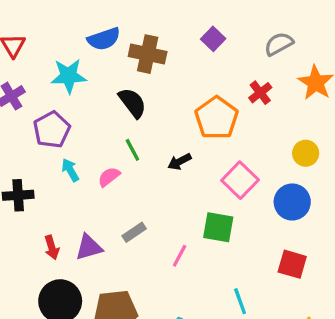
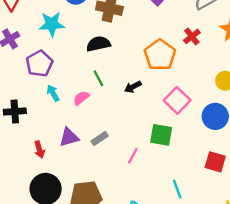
black semicircle: (132, 103) -> (98, 44), turned -65
purple triangle: (89, 247) -> (69, 137), moved

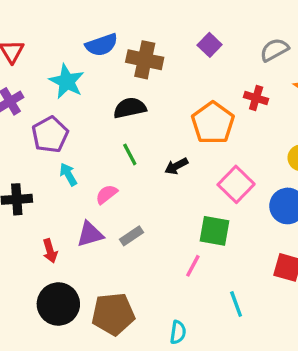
cyan star: (52, 24) -> (67, 81), turned 30
red cross: (192, 36) -> (256, 98), turned -35
pink semicircle: (81, 98) -> (107, 194), moved
pink line: (133, 156) -> (193, 266), moved

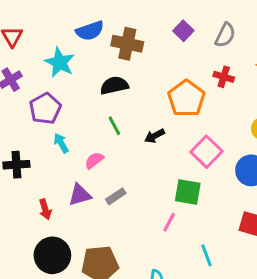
gray semicircle: (274, 50) -> (225, 35), moved, turned 145

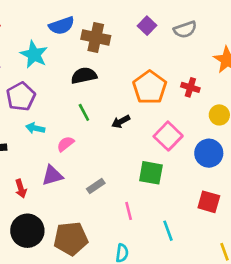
gray semicircle: (225, 35) -> (185, 30), turned 45
red cross: (224, 77) -> (190, 87), moved
cyan arrow: (61, 143) -> (35, 128), turned -48
gray rectangle: (116, 196) -> (96, 186), moved
pink line: (169, 222) -> (129, 211), moved, turned -42

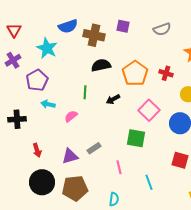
purple square: (147, 26) -> (123, 26), moved, turned -32
black semicircle: (84, 76) -> (101, 65), moved
green line: (84, 112) -> (85, 92), turned 32
purple triangle: (52, 175) -> (70, 156), moved

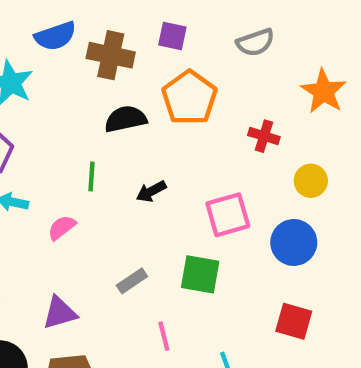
orange pentagon: (135, 73) -> (189, 98), moved
pink square: (149, 110) -> (228, 215), turned 30
gray rectangle: (94, 148) -> (132, 281), moved

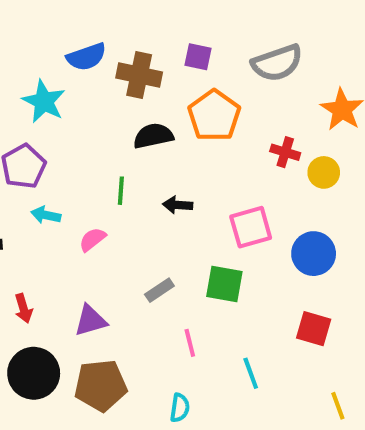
gray semicircle: (255, 42) -> (277, 63), size x1.4
yellow circle: (311, 181) -> (324, 172), moved
black arrow: (151, 191) -> (178, 205), turned 32

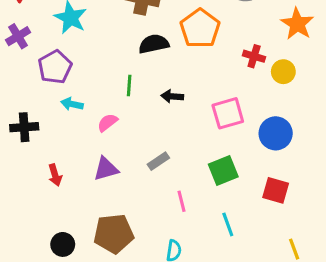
green square: (224, 284) -> (223, 170), moved, turned -32
purple triangle: (90, 321) -> (106, 169), moved
black circle: (34, 373) -> (63, 244), moved, size x0.6

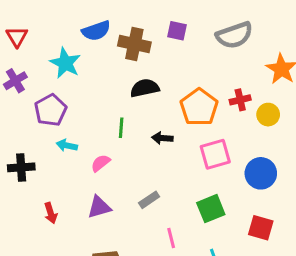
orange pentagon: (200, 28) -> (199, 107), moved
red cross: (254, 56) -> (240, 100), turned -30

